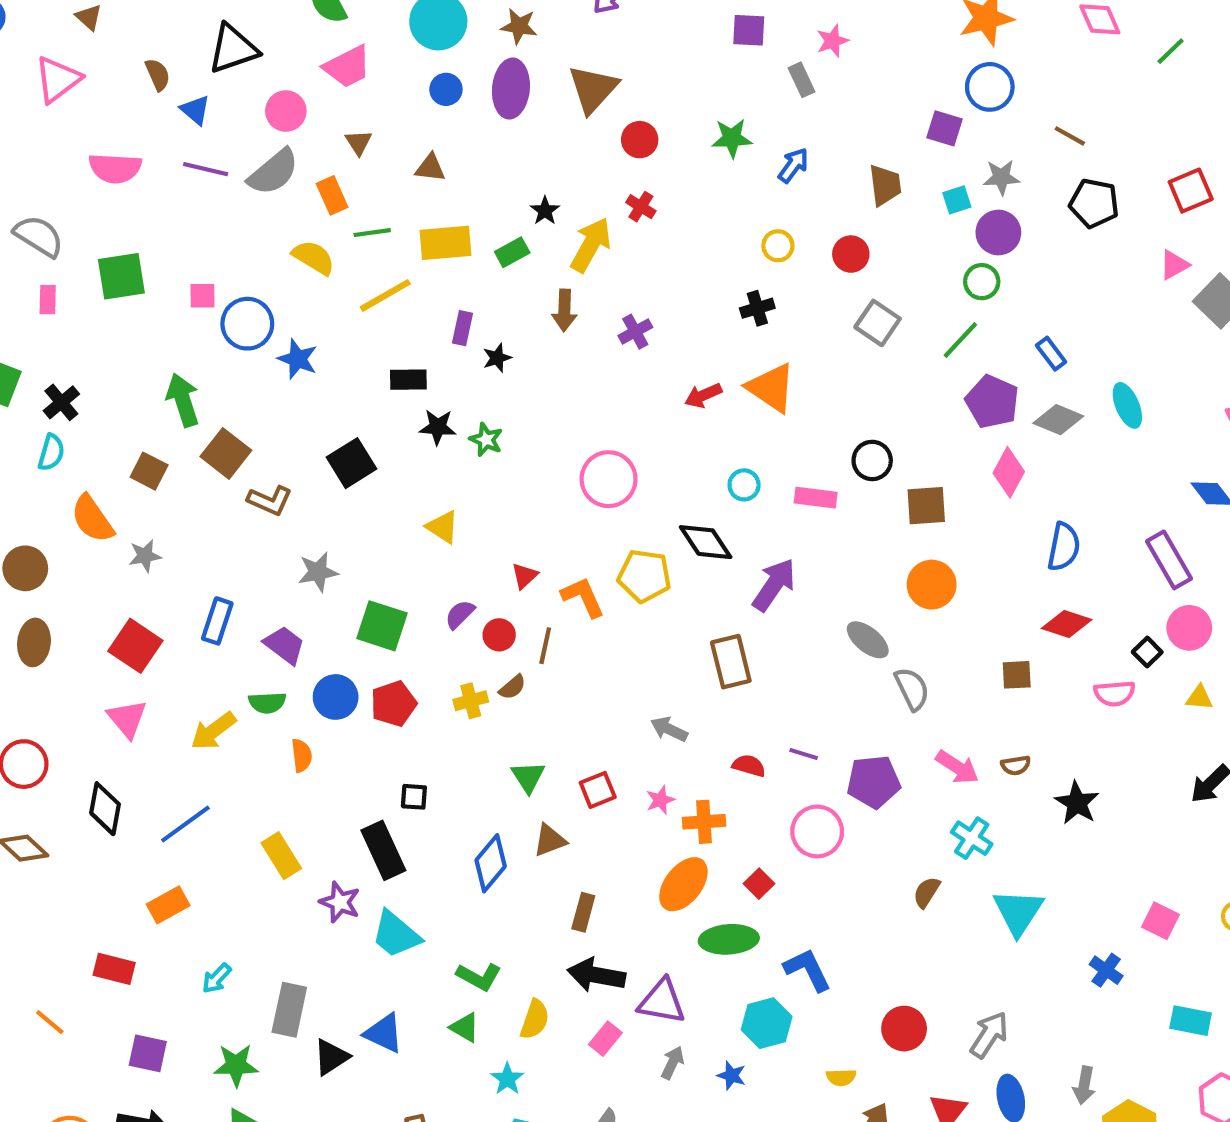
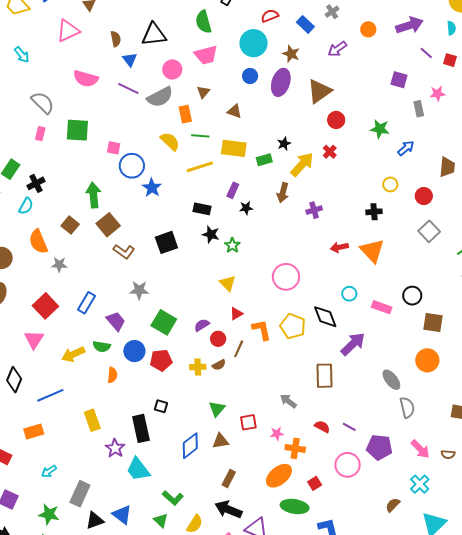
yellow triangle: (443, 527) -> (228, 283), moved

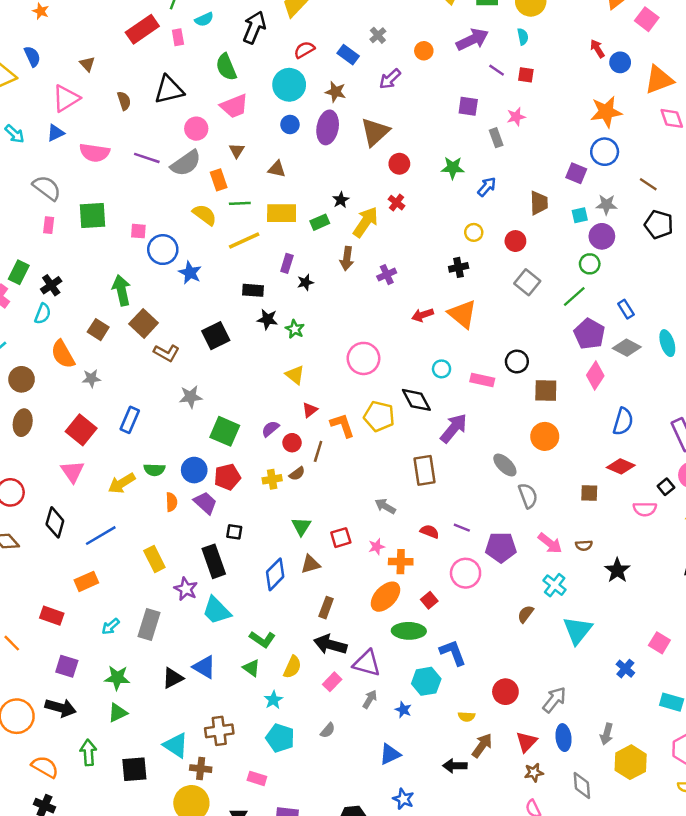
blue triangle: (130, 60) -> (56, 133), moved, turned 49
purple trapezoid: (116, 321) -> (205, 503), moved
gray rectangle: (80, 494) -> (149, 625), moved

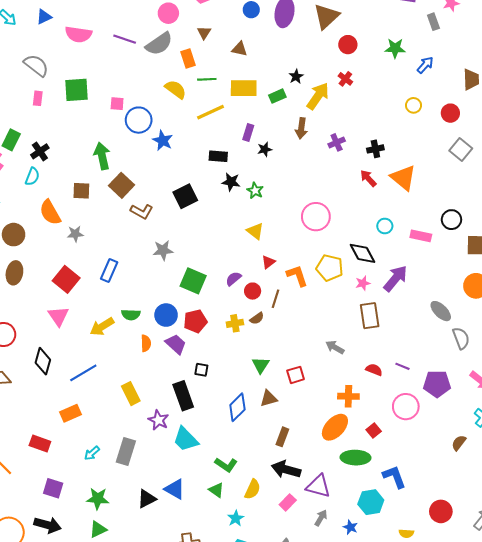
black cross: (459, 267) -> (375, 149), moved
red arrow: (423, 315) -> (368, 178), turned 66
brown square: (98, 330) -> (81, 191), turned -30
pink star: (377, 547) -> (363, 283), moved

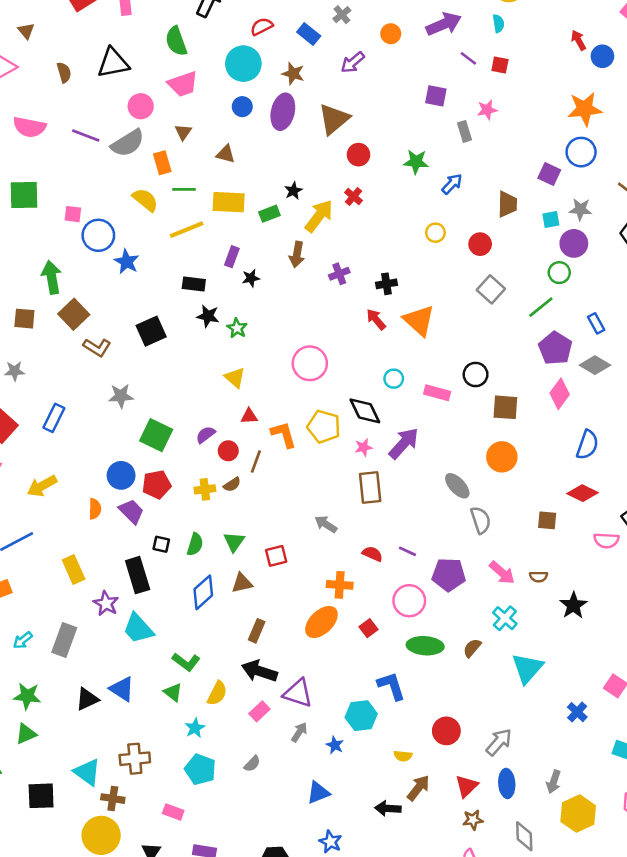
red triangle: (268, 262) -> (249, 416), turned 32
green semicircle: (131, 315) -> (195, 544), moved, turned -78
green ellipse: (356, 458) -> (425, 646), moved

